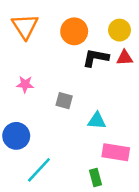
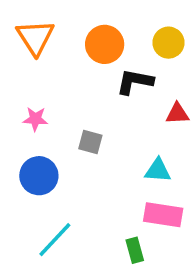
red triangle: (125, 58) -> (177, 114), moved
cyan triangle: (97, 121) -> (158, 170), moved
blue circle: (16, 136) -> (39, 176), moved

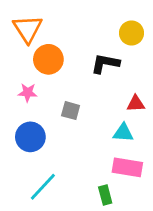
orange circle: (105, 44) -> (48, 59), moved
red triangle: (177, 114) -> (136, 104), moved

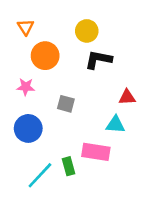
orange triangle: (28, 29) -> (26, 27), size x0.6
yellow circle: (131, 33) -> (87, 31), moved
pink rectangle: (127, 167) -> (96, 152), moved
green rectangle: (105, 195) -> (69, 166), moved

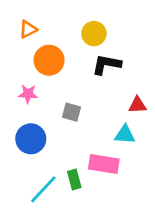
orange triangle: (26, 27) -> (28, 29), turned 36

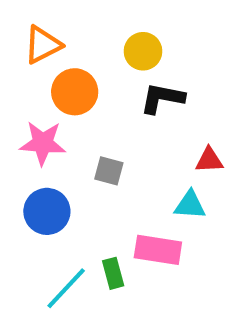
orange triangle: (28, 29) -> (43, 45), size x1.4
pink star: (28, 94) -> (43, 143), size x1.5

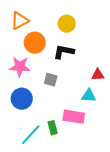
black L-shape: (162, 98) -> (64, 52), moved

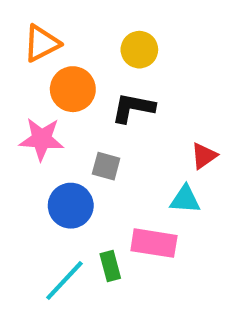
red triangle: (98, 75) -> (204, 156), turned -32
blue circle: (22, 99) -> (71, 206), moved

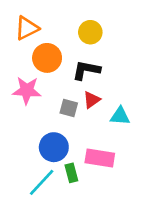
red triangle: (204, 156) -> (92, 100), moved
cyan triangle: (185, 199) -> (120, 116), moved
blue circle: (71, 206) -> (54, 147), moved

